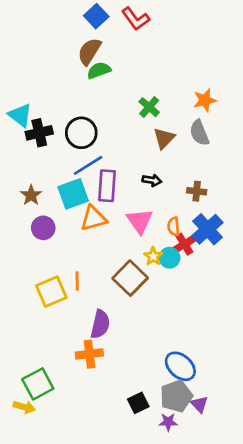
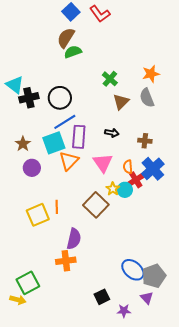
orange triangle: (93, 218) -> (69, 161), turned -30
gray pentagon: (176, 396) -> (154, 276), moved

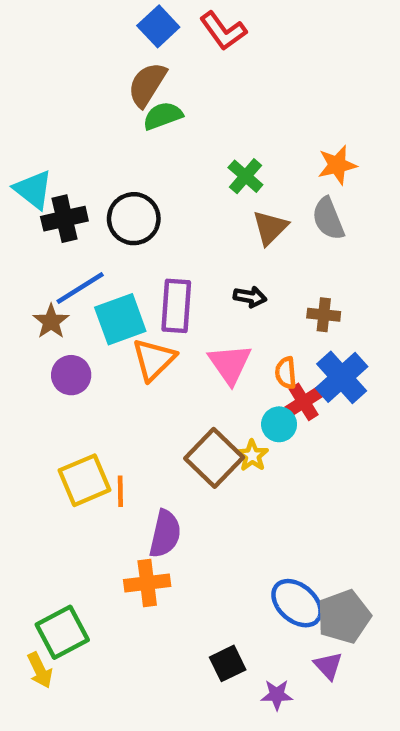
blue line: (65, 122) -> (80, 288), moved
yellow star: (113, 189) -> (252, 456), moved
orange line: (57, 207) -> (120, 491), moved
yellow arrow: (18, 300) -> (40, 670), turned 49

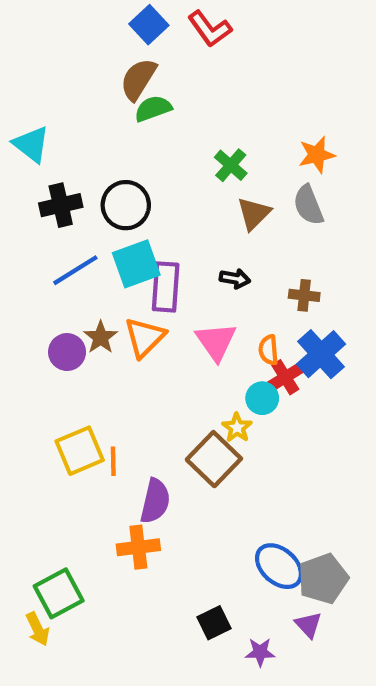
cyan triangle: (33, 190) -> (31, 144), moved
cyan square: (120, 319) -> (136, 264), moved
brown star: (51, 321) -> (101, 337), moved
brown square: (214, 458) -> (214, 459), moved

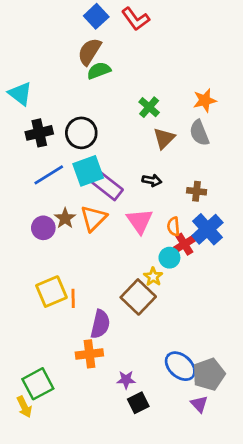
purple rectangle: (166, 287) -> (107, 186), turned -56
purple star: (260, 652) -> (126, 380), moved

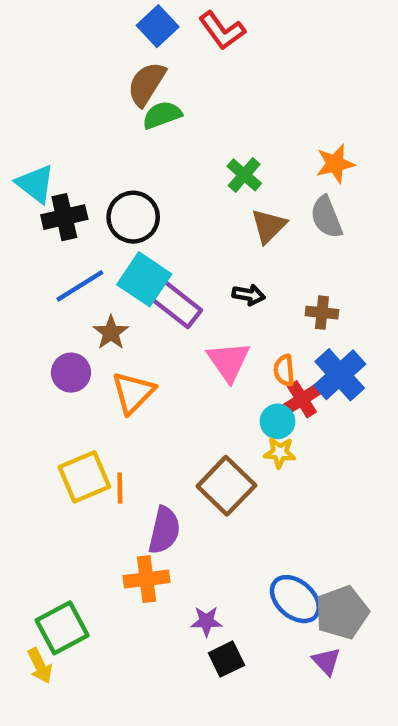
cyan triangle: (20, 94) -> (35, 184), moved
cyan square: (88, 171) -> (144, 279), turned -36
brown star: (65, 218) -> (111, 333), moved
orange triangle: (93, 218) -> (133, 393), moved
yellow star: (153, 277) -> (280, 452), moved, turned -30

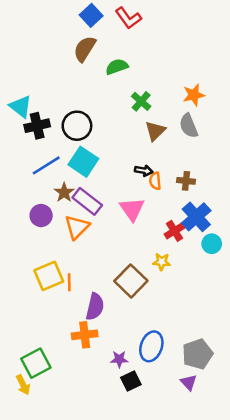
green semicircle: (162, 115) -> (117, 67), moved
purple rectangle: (175, 304) -> (87, 201), moved
orange semicircle: (284, 370) -> (155, 181), moved
cyan circle: (278, 421) -> (212, 244), moved
blue ellipse: (295, 599) -> (151, 346), moved, turned 68

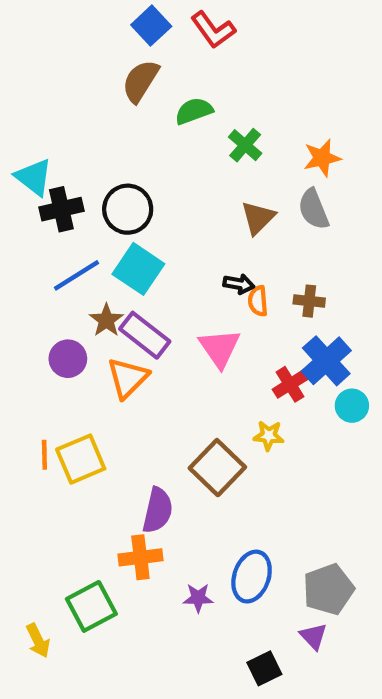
green cross: (141, 101) -> (245, 145), moved
orange line: (69, 282) -> (44, 455), moved
green square: (36, 363) -> (91, 606), moved
black square: (131, 381) -> (264, 668), moved

